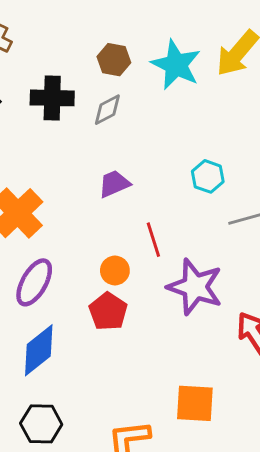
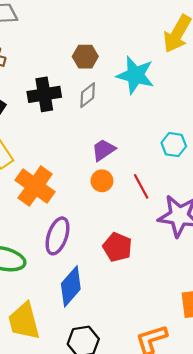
cyan star: (176, 65) -> (135, 75), moved
cyan hexagon: (208, 176) -> (174, 145), moved
orange circle: (115, 270) -> (102, 181), moved

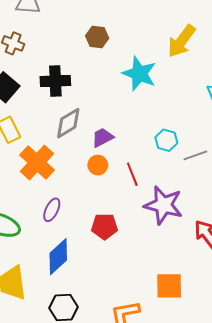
brown hexagon: (85, 57) -> (97, 37), moved
gray diamond: (88, 95) -> (68, 123), moved, size x1.4
purple ellipse: (57, 236) -> (52, 210), size x0.7
red pentagon: (117, 247) -> (104, 226), turned -30

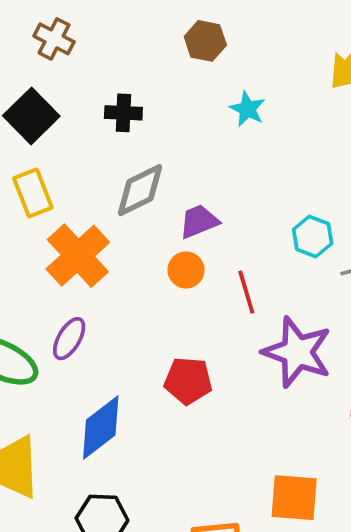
cyan star: (139, 74) -> (247, 109), moved, size x0.6
black cross: (55, 81) -> (123, 113), size x0.7
purple ellipse: (52, 210) -> (69, 339), moved

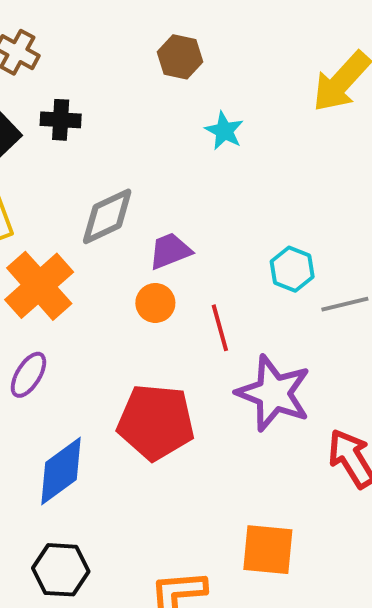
black cross: (123, 113) -> (61, 120), moved
red pentagon: (188, 381) -> (156, 422), size x1.5

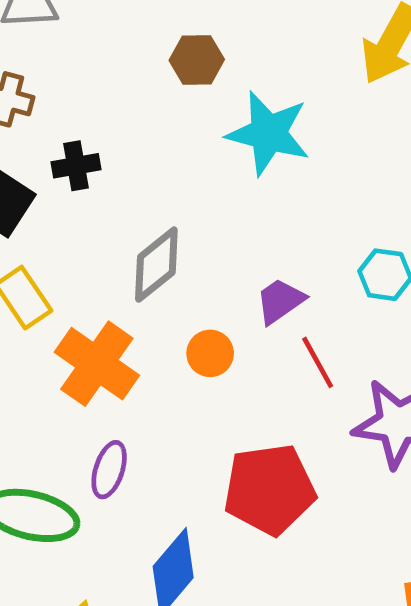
cyan star: (224, 131) -> (268, 133), size x1.8
purple trapezoid: (170, 251) -> (280, 301), moved
orange circle: (155, 303) -> (210, 353), moved

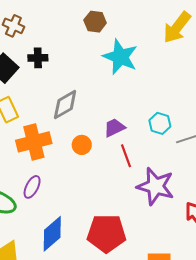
orange cross: (97, 364) -> (34, 142), turned 32
red pentagon: (269, 489) -> (106, 233), moved

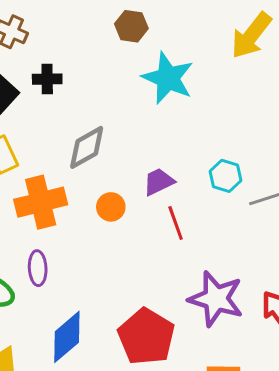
purple star: (156, 186) -> (216, 299), moved
purple ellipse: (32, 187) -> (38, 268), turned -30
red pentagon: (106, 233) -> (146, 337), turned 30

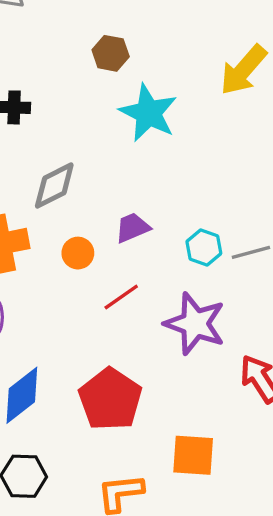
cyan hexagon: (225, 176) -> (204, 247), moved
red line: (176, 223) -> (121, 297), moved, turned 72
purple star: (216, 299) -> (195, 324), moved

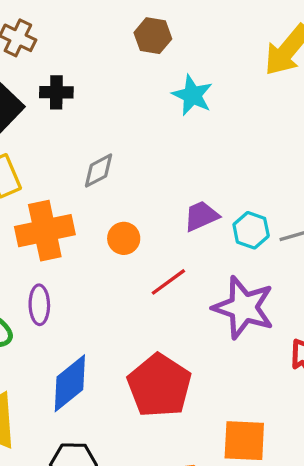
cyan star: (148, 113) -> (192, 95), size x0.7
gray diamond: (54, 186) -> (99, 171), size x0.7
purple trapezoid: (132, 228) -> (201, 216), moved

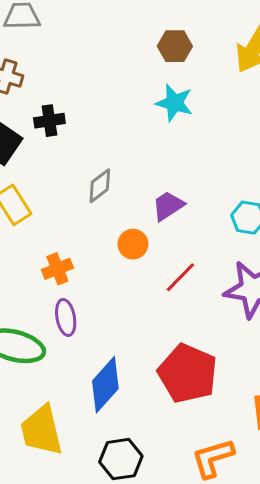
brown hexagon: (153, 36) -> (175, 46), moved
purple trapezoid: (201, 216) -> (168, 206), moved
orange cross: (45, 231) -> (57, 269), moved, size x0.6

